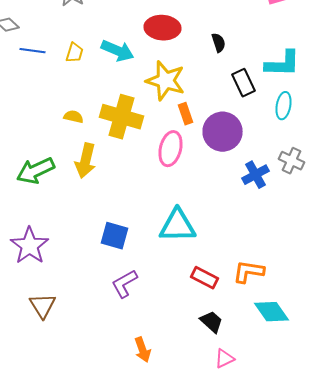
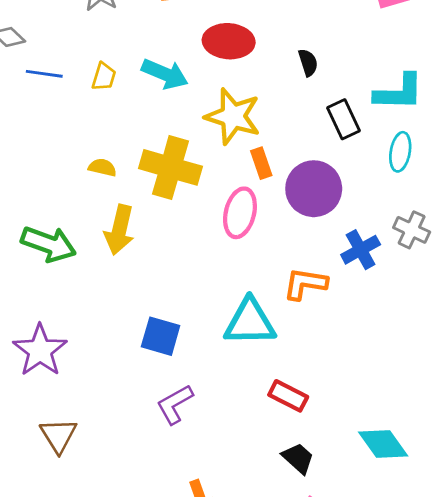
green arrow: (36, 171) -> (49, 244), turned -135
orange L-shape: (248, 272) -> (305, 284), moved

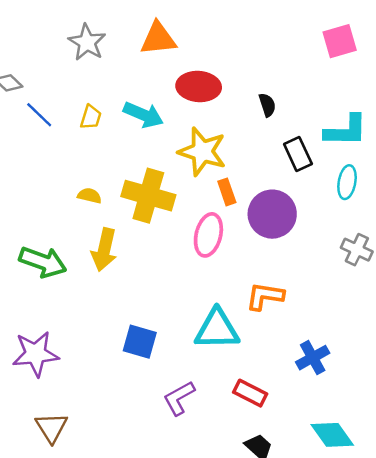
blue line: (44, 74) -> (39, 115), turned 36
blue cross: (361, 250) -> (313, 358), moved
purple star: (40, 350) -> (35, 354), turned 30
purple L-shape: (175, 404) -> (179, 398), moved

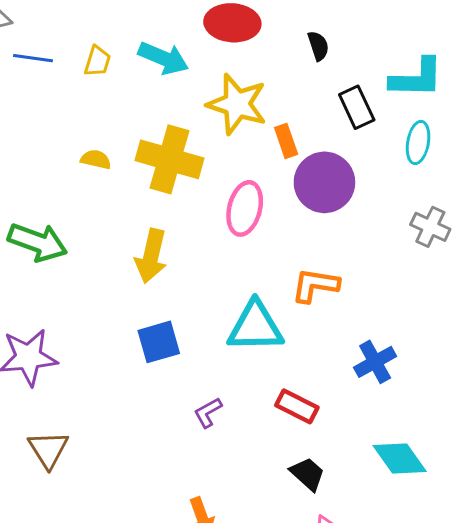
blue line: (39, 115) -> (33, 58), turned -36
orange rectangle: (227, 192) -> (286, 141), moved
yellow arrow: (104, 250) -> (151, 256), moved
blue square: (140, 342) -> (159, 342), turned -32
purple L-shape: (179, 398) -> (208, 412), size x0.7

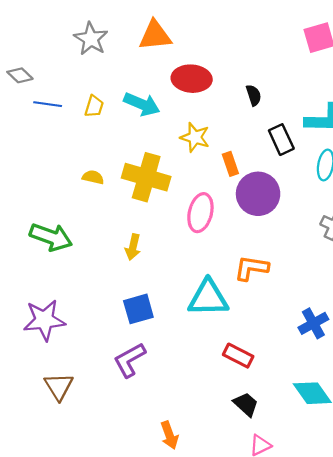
yellow star: (237, 104) -> (195, 137), size x0.7
yellow arrow: (151, 256) -> (133, 247), size x0.7
blue cross: (375, 362) -> (313, 323), moved
purple L-shape: (208, 412) -> (130, 360), moved, size x1.6

